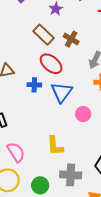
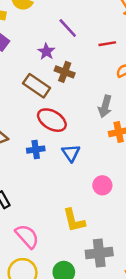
brown cross: (71, 39) -> (65, 72), moved
blue triangle: (62, 92) -> (71, 153), size x0.7
pink circle: (83, 114) -> (102, 185), moved

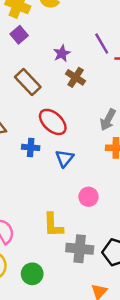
purple line: (68, 28) -> (102, 44), moved
brown rectangle: (37, 86) -> (28, 82), moved
gray cross: (99, 253) -> (80, 249), moved

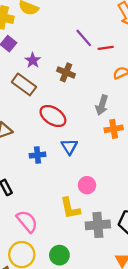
purple star: (62, 53) -> (33, 60), moved
blue cross: (31, 147) -> (37, 155), moved
pink circle: (88, 197) -> (87, 185), moved

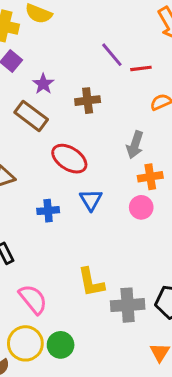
brown cross: (66, 72) -> (88, 101), turned -30
pink circle: (87, 185) -> (141, 207), moved
green circle: (59, 255) -> (61, 345), moved

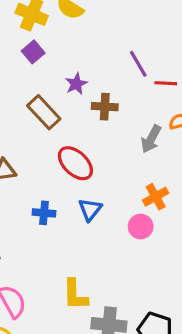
purple star: (43, 84) -> (76, 84), moved
gray arrow: (135, 145) -> (151, 139), moved
orange cross: (150, 177) -> (156, 197), turned -30

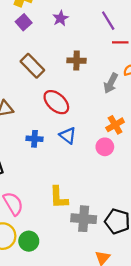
purple line: (138, 64) -> (108, 21), moved
purple star: (76, 84) -> (60, 18), moved
blue triangle: (90, 210) -> (68, 135), turned -30

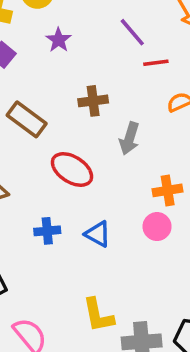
gray arrow: (111, 83) -> (129, 138), moved
orange cross: (115, 125) -> (168, 190), turned 30
blue triangle: (68, 135) -> (98, 234), moved

